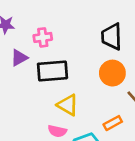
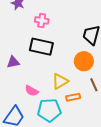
purple triangle: (19, 58) -> (13, 62), moved
yellow triangle: (68, 105) -> (60, 81), moved, turned 42

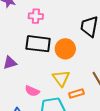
orange circle: (84, 61) -> (65, 49), moved
yellow triangle: (60, 81) -> (61, 78), turned -30

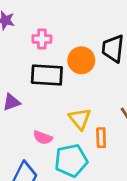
orange circle: (65, 49) -> (81, 60), moved
orange rectangle: (76, 94) -> (101, 138), turned -72

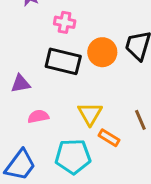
pink semicircle: (43, 138) -> (38, 116), moved, turned 138
orange rectangle: (101, 138) -> (109, 138), turned -66

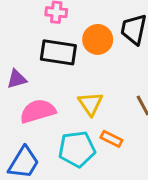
pink semicircle: (38, 116) -> (38, 111), size x1.6
orange rectangle: (109, 138) -> (111, 139), moved

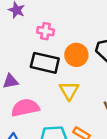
yellow triangle: (91, 104) -> (69, 91), moved

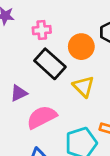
black rectangle: (45, 63) -> (50, 64), turned 44

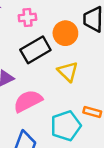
black rectangle: (50, 64) -> (35, 50), turned -72

